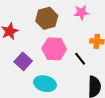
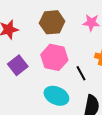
cyan ellipse: (45, 84) -> (56, 96), moved

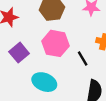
cyan ellipse: (56, 96) -> (44, 82), moved

